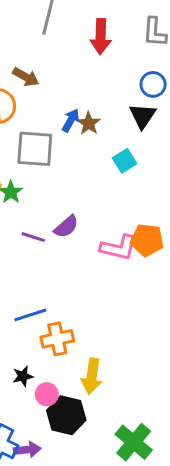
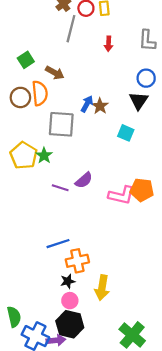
red arrow: (101, 37) -> (109, 44), size x0.6
cyan square: (125, 161) -> (126, 133), turned -35
black star: (23, 376) -> (68, 281), moved
black hexagon: (66, 415) -> (70, 324), moved

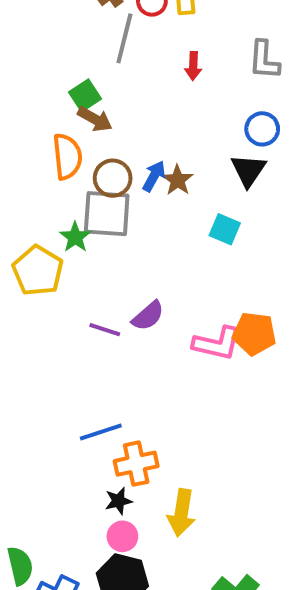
green square: (26, 60) -> (85, 95), moved
brown circle: (20, 97) -> (113, 178), moved
green star: (44, 156) -> (75, 237), moved

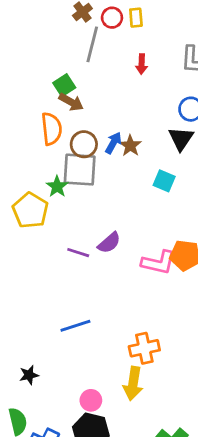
orange cross: (136, 464) -> (144, 348), moved
black star: (119, 501) -> (29, 375), moved

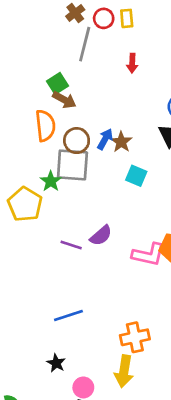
cyan square: (164, 181) -> (136, 176), moved
black star: (29, 375) -> (56, 363), moved, turned -30

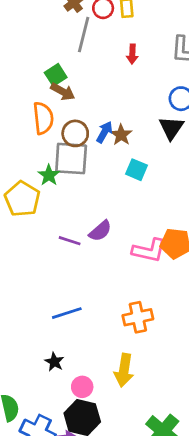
orange cross: (135, 337) -> (138, 317), moved

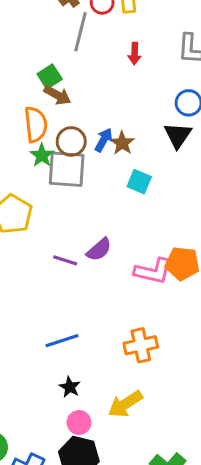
green star: (49, 175) -> (42, 155), moved
black star: (54, 362) -> (70, 387), moved
yellow arrow: (124, 370) -> (125, 404), turned 48

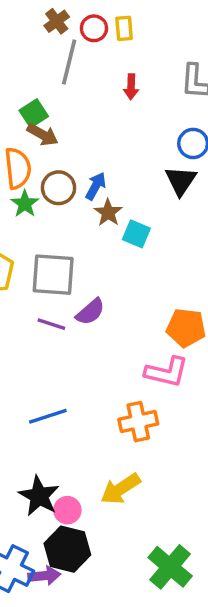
brown star: (122, 143) -> (108, 213), moved
gray square: (67, 169) -> (53, 275), moved
pink L-shape: (153, 271) -> (167, 372), moved
black star: (70, 387) -> (39, 496), moved, size x1.6

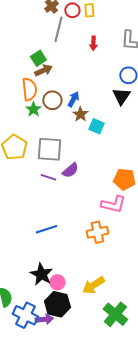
brown arrow: (43, 135) -> (43, 70), turned -54
yellow arrow: (120, 489) -> (93, 285), moved

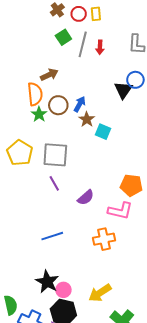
gray line: (58, 29) -> (83, 44), moved
green square: (38, 58) -> (63, 37), moved
black triangle: (121, 96) -> (123, 90), moved
purple semicircle: (70, 170) -> (86, 198), moved
purple line: (48, 177) -> (54, 183), turned 42

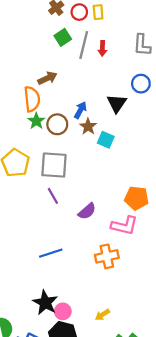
black triangle: (123, 90) -> (117, 103), moved
brown circle: (58, 105) -> (57, 124), moved
yellow arrow: (100, 293) -> (102, 315), size x0.6

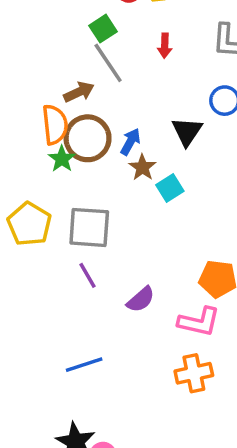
gray line: (84, 45) -> (108, 63), moved, turned -48
brown circle: (57, 124) -> (88, 138), moved, size x1.4
cyan square: (106, 140) -> (170, 188), turned 35
orange cross: (107, 256) -> (194, 373), moved

